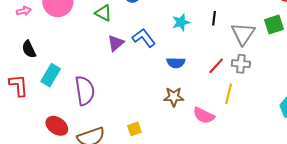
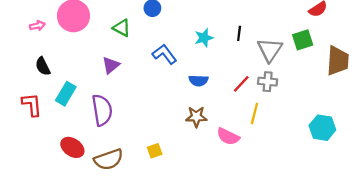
purple triangle: (116, 43) -> (111, 65), moved

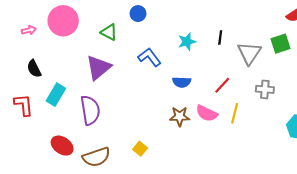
purple triangle: (111, 65) -> (99, 68), size x1.5
gray cross: (268, 82) -> (265, 89), moved
pink semicircle: (228, 136) -> (207, 113), moved
yellow square: (155, 151) -> (140, 149), turned -32

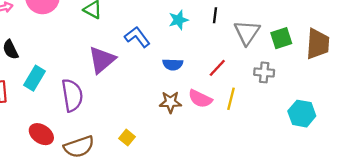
green square: (280, 44) -> (281, 38), moved
purple triangle: (99, 68) -> (102, 60), moved

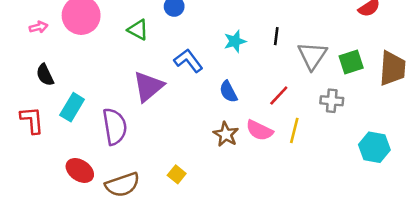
blue semicircle: (173, 64) -> (228, 92), turned 60
brown star: (170, 102) -> (226, 134), turned 30

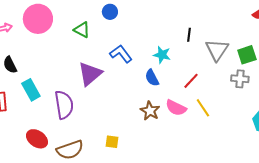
cyan star: (235, 41) -> (162, 55), moved, turned 30
gray cross: (332, 101) -> (240, 79), moved
cyan rectangle: (72, 107) -> (31, 90), turned -60
yellow line: (294, 130) -> (203, 108), turned -48
yellow square: (177, 174) -> (112, 142), turned -32

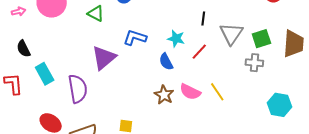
blue L-shape: (121, 54) -> (135, 38), turned -35
red line: (191, 81) -> (199, 52), moved

